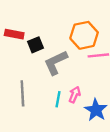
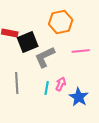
orange hexagon: (84, 35) -> (61, 22), moved
black square: (35, 45) -> (28, 42), size x1.5

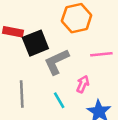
pink arrow: (61, 84) -> (83, 84), moved
cyan line: (47, 88) -> (59, 100), turned -40

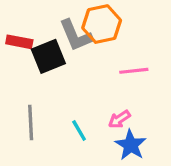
gray L-shape: (57, 62) -> (76, 35), moved, turned -88
pink arrow: (83, 84) -> (119, 119), moved, turned -147

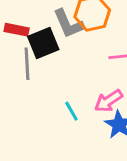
pink arrow: (119, 119) -> (108, 101), size x1.4
gray line: (31, 122) -> (27, 64), moved

